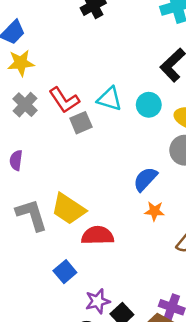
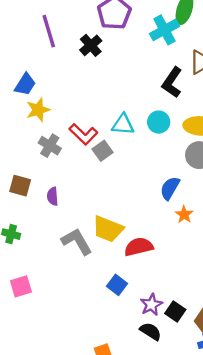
orange star: (154, 211) -> (184, 214), turned -30

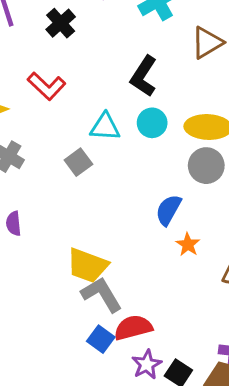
black L-shape: (172, 82) -> (144, 76), moved
red L-shape: (83, 134) -> (46, 86), moved
gray L-shape: (77, 241) -> (102, 294), moved
red semicircle: (139, 247) -> (133, 328), moved

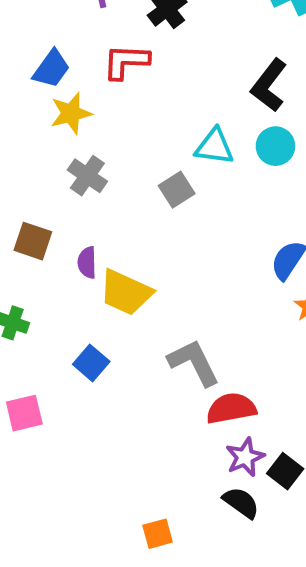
red L-shape: (46, 86) -> (126, 62), moved, turned 135
yellow trapezoid: (88, 265) -> (126, 292), moved
blue square: (101, 339) -> (91, 363), moved

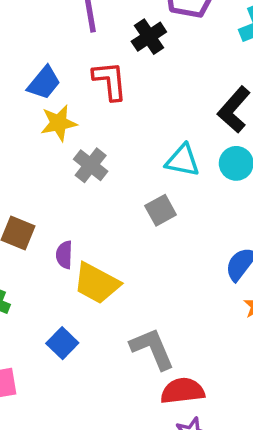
red L-shape: (126, 62) -> (110, 81), turned 78
gray cross: (87, 176) -> (91, 165), moved
gray square: (177, 190) -> (161, 210), moved

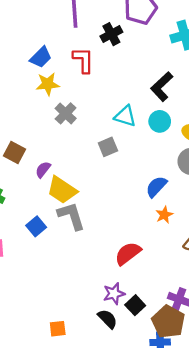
purple semicircle: (64, 255) -> (43, 170), turned 30
gray L-shape: (152, 349) -> (71, 216), moved
red semicircle: (183, 391) -> (128, 253), moved, turned -36

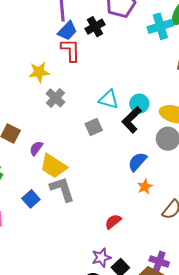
blue trapezoid: (41, 57) -> (67, 31), moved
black L-shape: (162, 87) -> (132, 120), moved
red semicircle: (128, 253) -> (113, 222), size x0.7

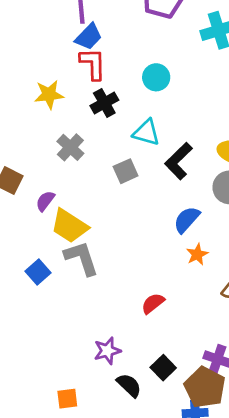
black cross: (95, 27) -> (104, 103), moved
gray cross: (55, 98) -> (70, 147), moved
cyan circle: (139, 104) -> (156, 77), moved
purple star: (101, 257) -> (107, 351), moved

